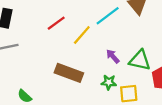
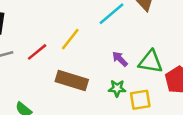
red line: (56, 23) -> (37, 52), moved
yellow line: (82, 35) -> (70, 39), moved

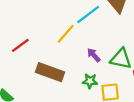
yellow line: (70, 39) -> (66, 34), moved

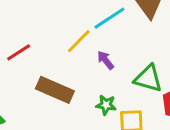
purple arrow: (94, 55) -> (106, 60), moved

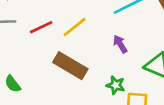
yellow line: (79, 41) -> (75, 27), moved

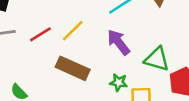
purple arrow: (120, 44) -> (119, 42), size x1.5

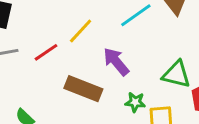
yellow line: (73, 31) -> (81, 31), moved
purple arrow: (119, 42) -> (116, 62), moved

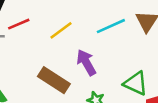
red line: (46, 52) -> (19, 24), moved

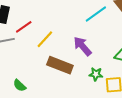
yellow line: (61, 30) -> (45, 39), moved

